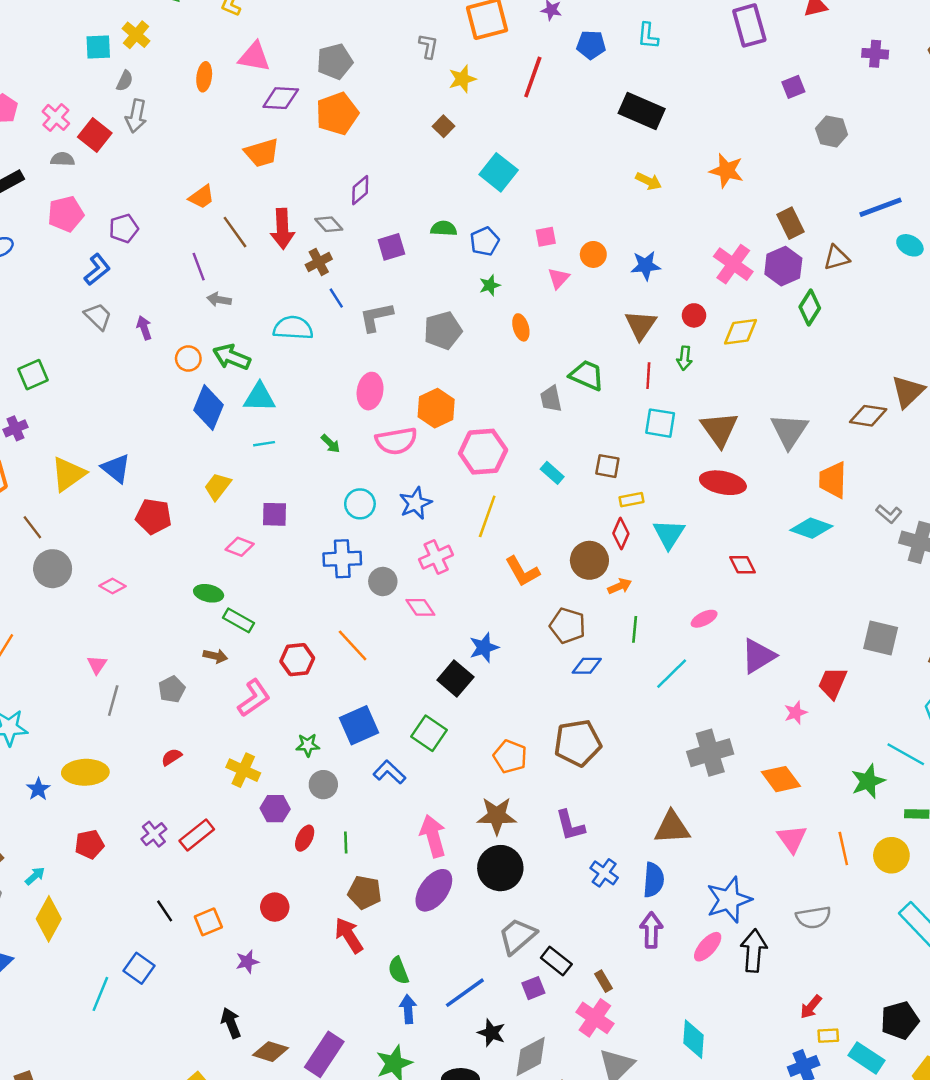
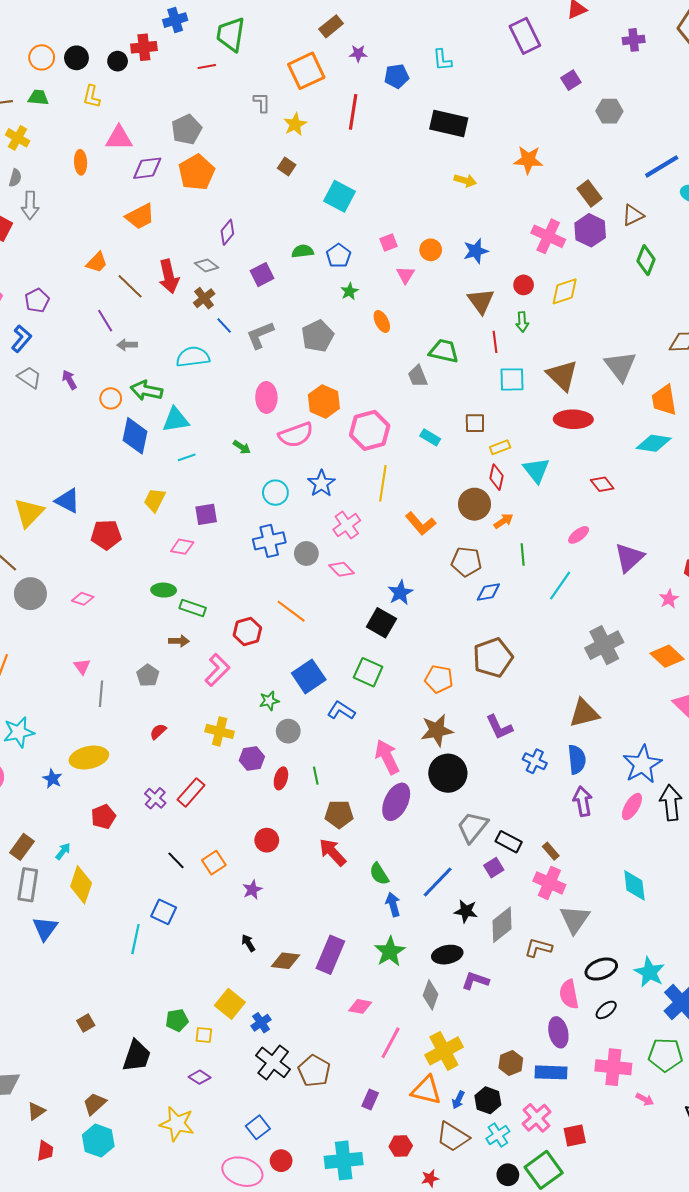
green diamond: (810, 308) -> (646, 260), moved
black arrow: (231, 1023) -> (248, 943), size x0.7

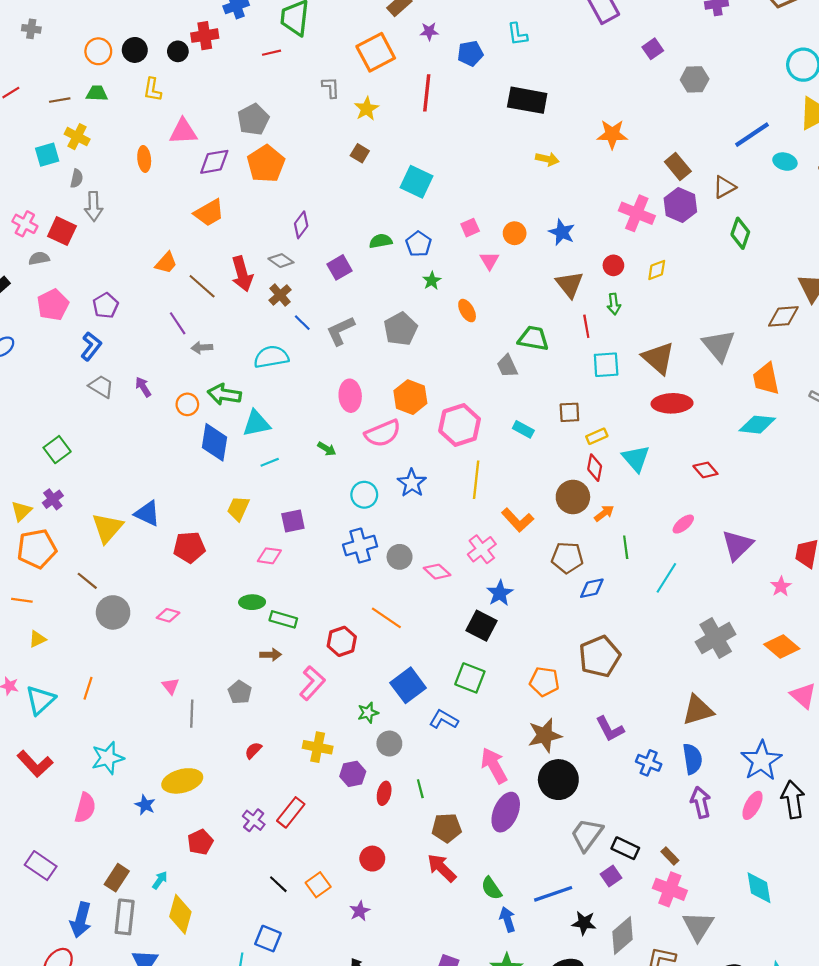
blue star: (476, 251) -> (562, 232), turned -30
yellow diamond: (565, 291) -> (657, 270), size x0.7
pink cross: (347, 525) -> (482, 549), moved
blue line: (438, 882) -> (553, 894), turned 30

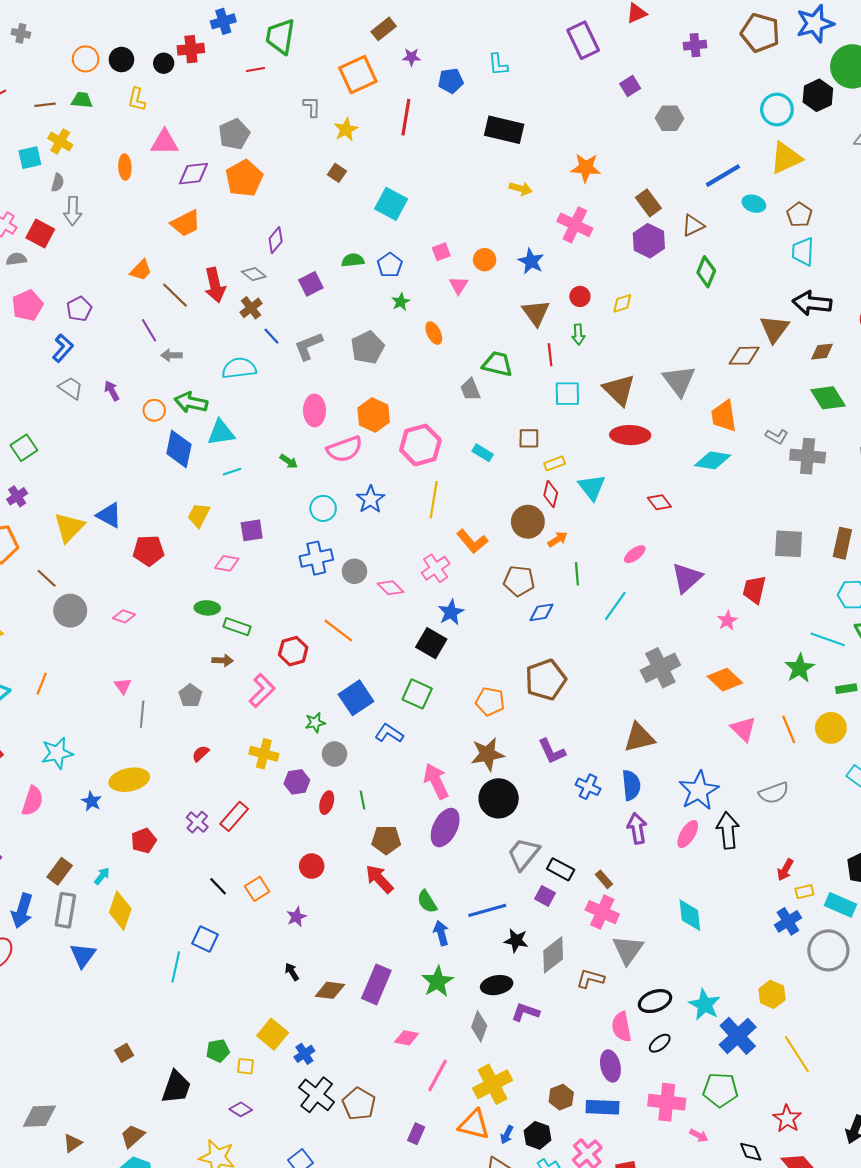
pink cross: (637, 213) -> (575, 225), moved
purple square: (611, 876) -> (545, 896), turned -30

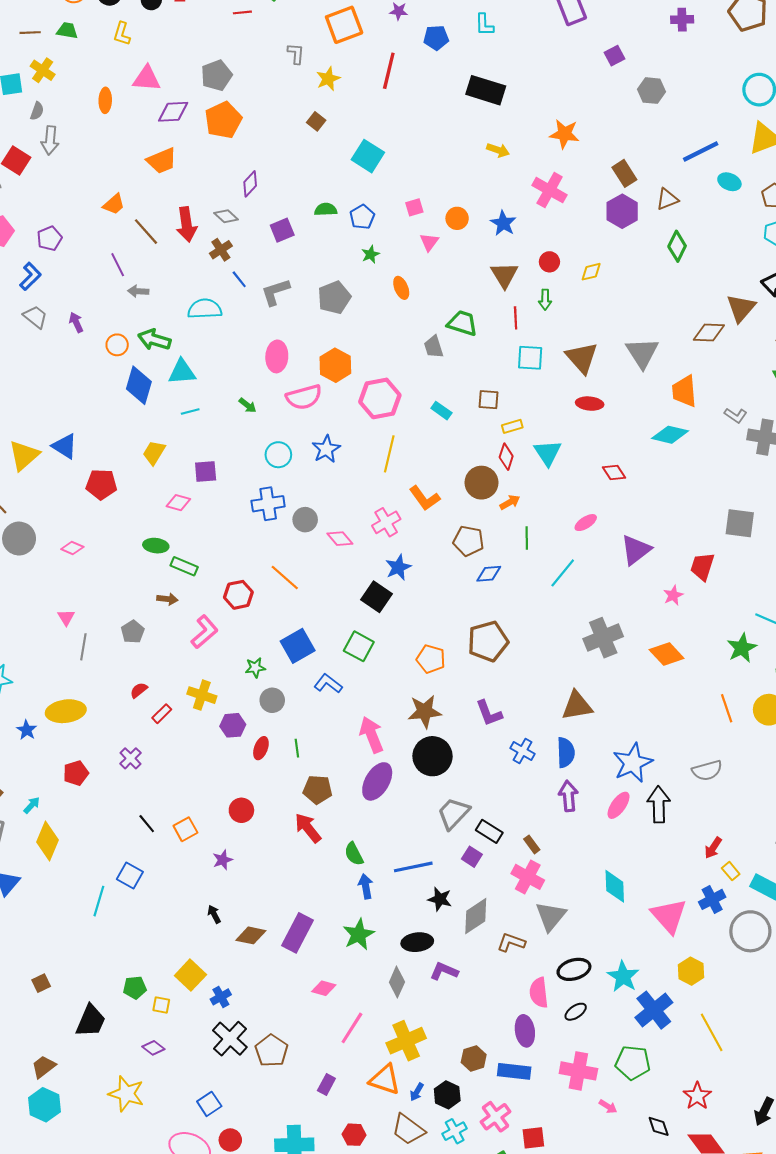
red ellipse: (630, 435) -> (590, 404), size x0.7
pink triangle: (743, 729) -> (669, 916), moved, size x1.4
red rectangle: (234, 816) -> (162, 714), moved, size x0.7
yellow rectangle: (804, 892) -> (731, 871), turned 60

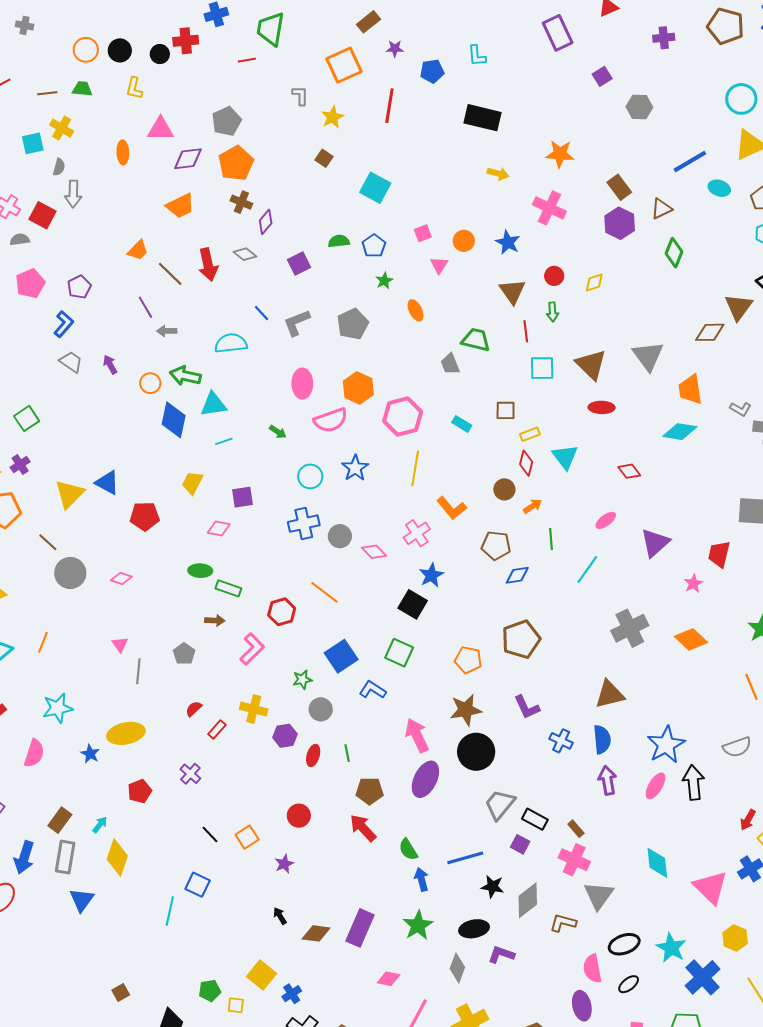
brown cross: (221, 250) -> (241, 202), moved, turned -30
brown circle: (481, 483) -> (504, 489), size x0.7

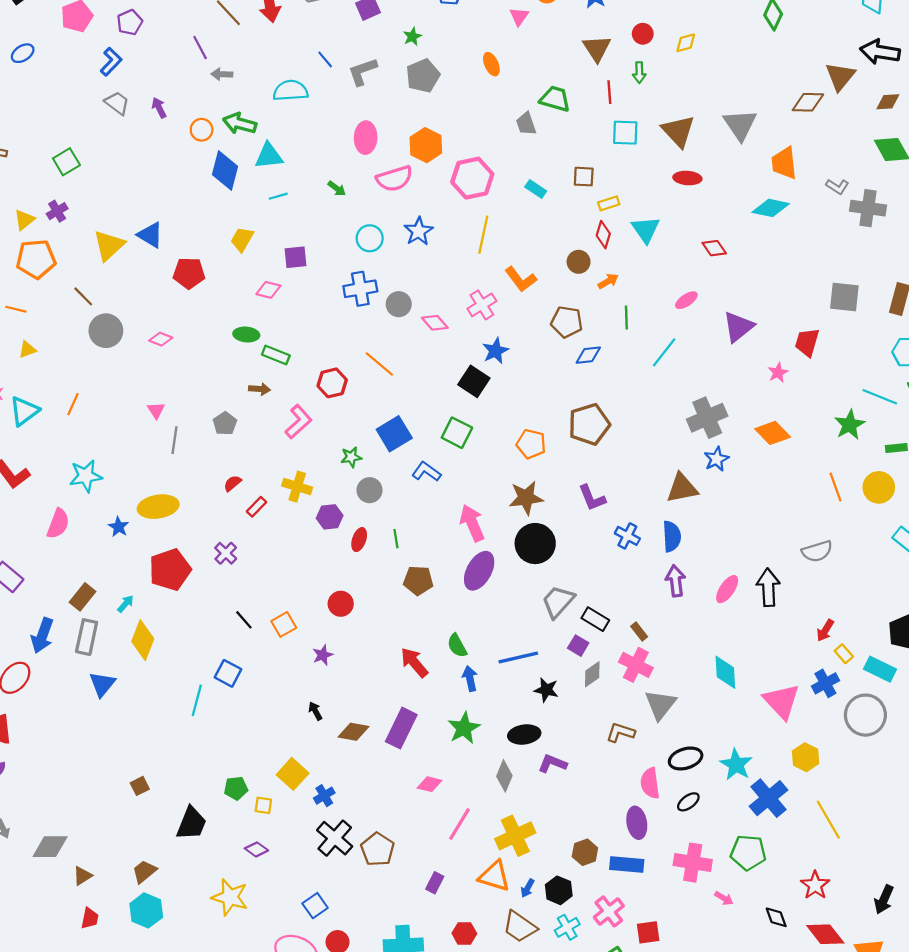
green star: (384, 281) -> (412, 37), moved
blue star: (666, 745) -> (717, 459), moved, size x0.6
red pentagon: (140, 791) -> (170, 570), size x1.6
red arrow: (363, 828) -> (414, 663), moved
gray diamond: (528, 900) -> (592, 674), moved, size x0.7

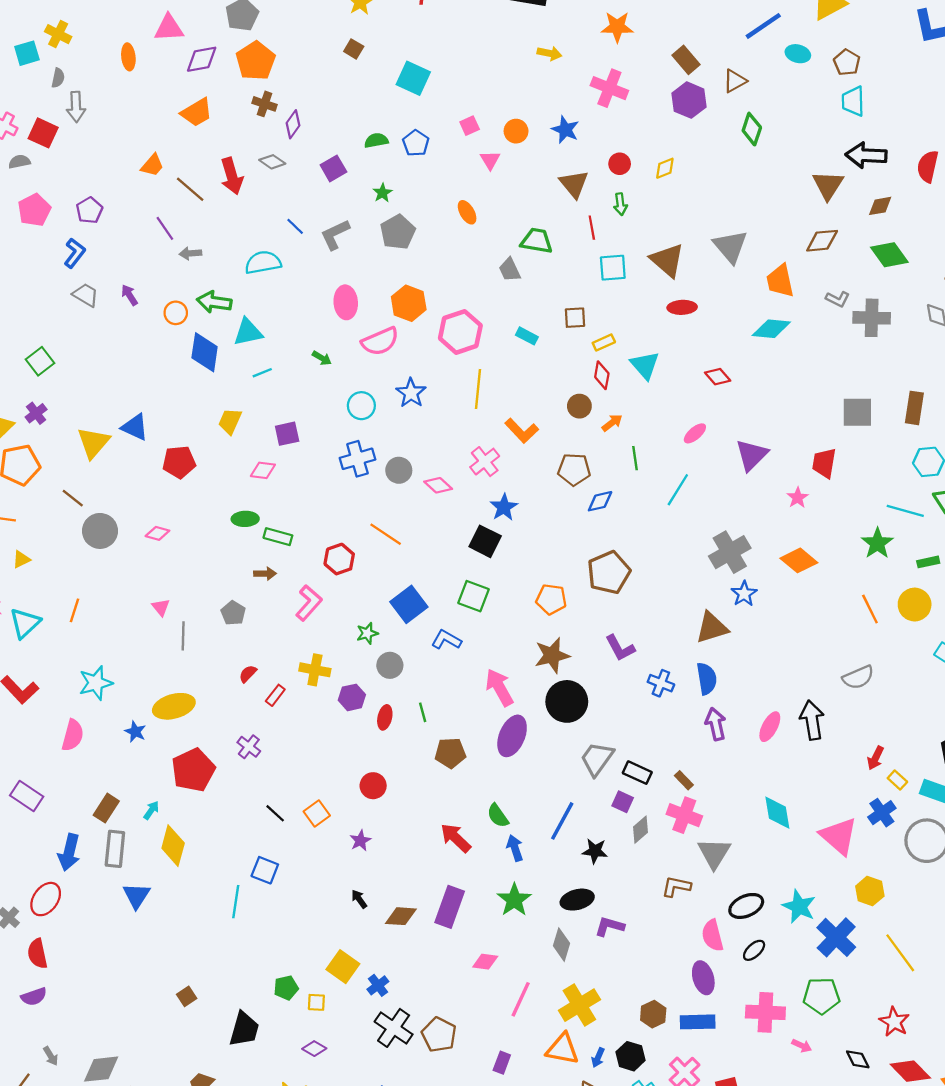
brown diamond: (808, 102) -> (822, 241), moved
blue line: (518, 658) -> (562, 821), turned -42

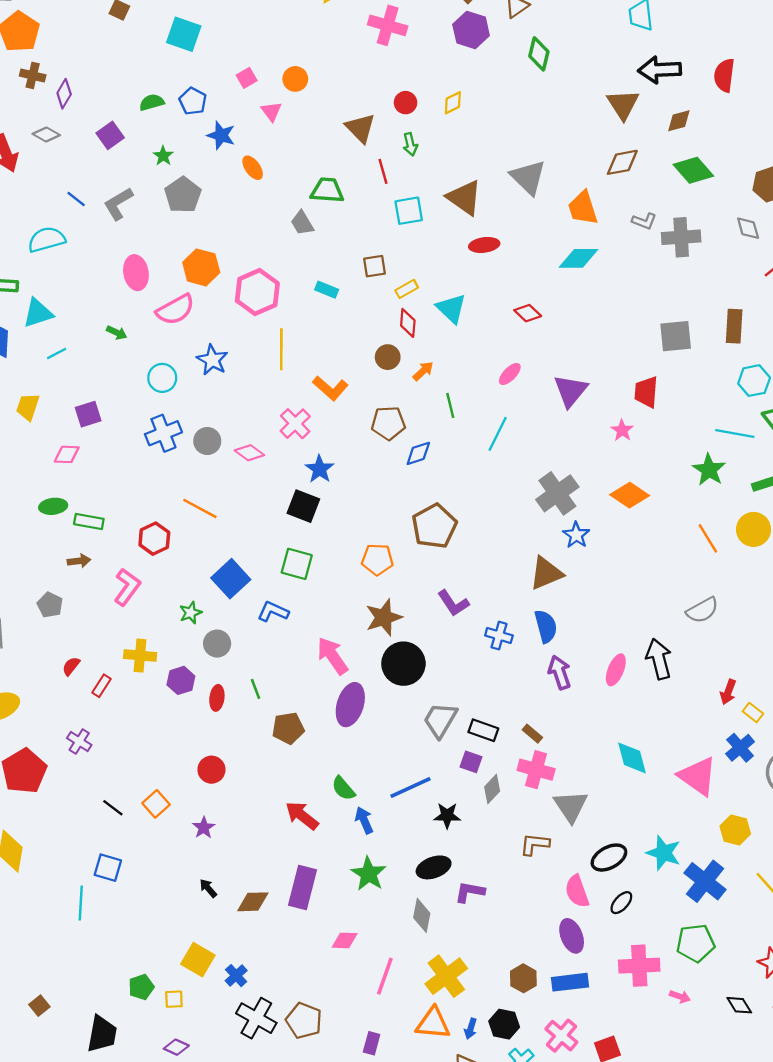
blue star: (565, 130) -> (221, 135), moved
blue line: (562, 821) -> (410, 788), turned 42

